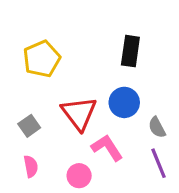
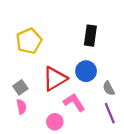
red triangle: (79, 113) -> (55, 79), turned 36
pink semicircle: (31, 166) -> (21, 107), moved

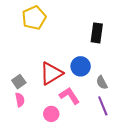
black rectangle: (90, 36) -> (97, 33), moved
yellow pentagon: (29, 41) -> (34, 18), moved

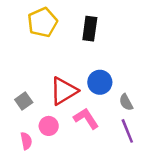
black rectangle: (97, 33) -> (90, 29), moved
pink semicircle: (20, 100) -> (26, 141), moved
pink circle: (51, 114) -> (49, 126), moved

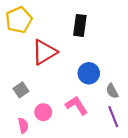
yellow pentagon: (42, 22) -> (19, 20), moved
red triangle: (64, 91) -> (44, 52), moved

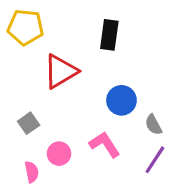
yellow pentagon: (19, 20) -> (26, 27), turned 30
purple line: (113, 117) -> (155, 160), turned 55

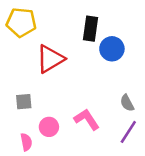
blue circle: (121, 100) -> (112, 49), moved
gray square: (29, 123) -> (24, 102), turned 30

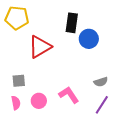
gray semicircle: (127, 103) -> (101, 82), turned -80
pink semicircle: (26, 142) -> (16, 103), moved

